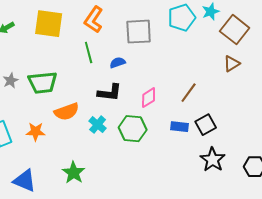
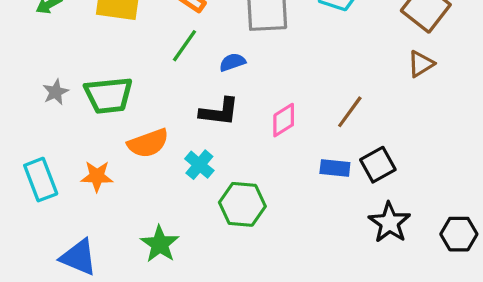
green line: (89, 53) -> (184, 46), turned 50
green hexagon: (133, 129) -> (242, 204), moved

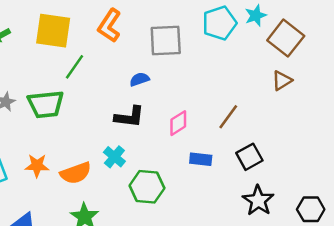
green line: (184, 46) -> (74, 67), moved
orange semicircle: (148, 143) -> (76, 173), moved
blue rectangle: (335, 168) -> (201, 159), moved

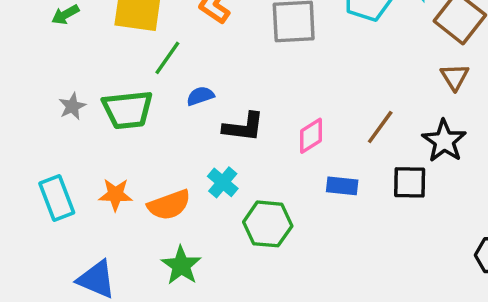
blue semicircle: (139, 79) -> (200, 96), moved
brown triangle: (282, 81) -> (455, 77), turned -30
black square: (249, 157) -> (410, 182), turned 30
black star: (258, 201) -> (444, 141), moved

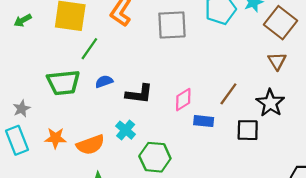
blue semicircle: (200, 96) -> (104, 81), moved
gray star: (72, 106) -> (22, 109), moved
blue rectangle: (342, 186) -> (204, 121), moved

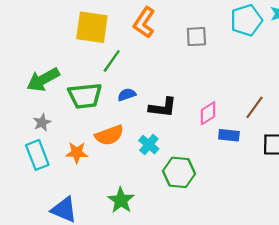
green arrow: (23, 20) -> (43, 80), moved, size x1.8
gray square: (172, 25) -> (196, 37), size x0.7
orange semicircle: (91, 145) -> (109, 135), moved

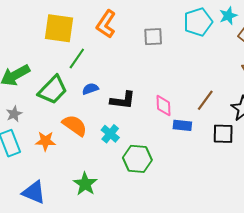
green trapezoid: (85, 96) -> (53, 90), turned -40
pink diamond: (208, 113) -> (163, 106), turned -60
orange semicircle: (109, 135) -> (75, 125), turned -125

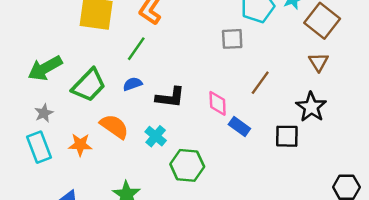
gray square: (153, 37) -> (232, 39), moved
green line: (77, 59) -> (136, 49), moved
brown line: (205, 100) -> (260, 83), moved
blue rectangle: (182, 125) -> (239, 126), turned 30

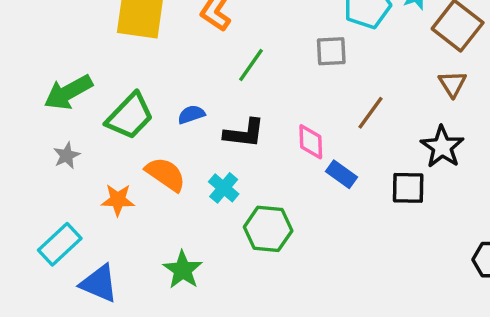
green line: (136, 49) -> (251, 65), moved
cyan rectangle: (39, 147) -> (60, 244), moved, turned 68

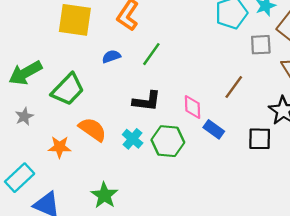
gray square: (331, 51) -> (261, 45), moved
blue semicircle: (191, 114) -> (111, 56), moved
green hexagon: (268, 229) -> (168, 141), moved

